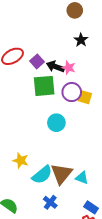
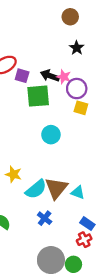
purple square: (37, 61) -> (22, 76), moved, turned -32
purple circle: (72, 92) -> (77, 89), moved

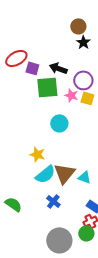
brown circle: (70, 17) -> (78, 26), moved
pink star: (64, 77) -> (71, 95), moved
yellow star: (13, 174) -> (37, 154), moved
green circle: (73, 264) -> (86, 233), moved

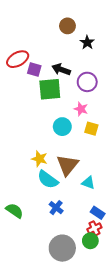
brown circle: (78, 26) -> (67, 26), moved
pink star: (71, 95) -> (81, 109), moved
yellow square: (87, 98) -> (91, 129), moved
brown triangle: (64, 173) -> (67, 165), moved
cyan semicircle: (45, 174) -> (48, 180), turned 75

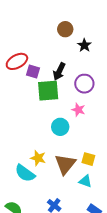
black arrow: (61, 70) -> (59, 71), turned -84
yellow square: (91, 129) -> (88, 159), moved
cyan semicircle: (48, 180) -> (25, 173), moved

